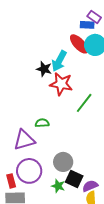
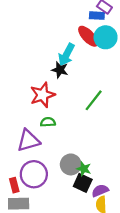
black star: (44, 69) -> (60, 70), moved
red star: (61, 84) -> (43, 95), moved, turned -30
green star: (58, 186) -> (84, 169), moved

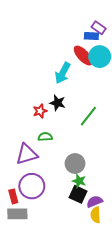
black star: (60, 70) -> (58, 103), moved
red star: (43, 95) -> (40, 111), size x0.6
gray circle: (71, 164) -> (75, 163), moved

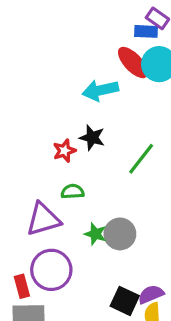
cyan arrow: (63, 73) -> (100, 90), turned 50
green star: (79, 181) -> (95, 234), moved
black square: (78, 194) -> (125, 301), moved

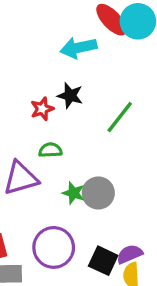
purple circle: (51, 270) -> (54, 247), moved

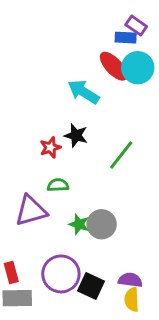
cyan arrow: (78, 48) -> (84, 92), turned 44
purple semicircle: (130, 254) -> (130, 280), turned 30
black square: (103, 261) -> (91, 286), moved

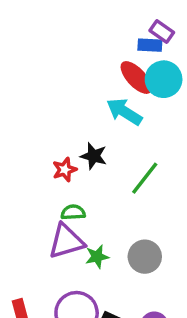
cyan arrow: (84, 92) -> (124, 112), moved
purple triangle: (31, 211) -> (66, 241), moved
green star: (79, 224) -> (97, 257), turned -30
gray circle: (102, 224) -> (145, 257), moved

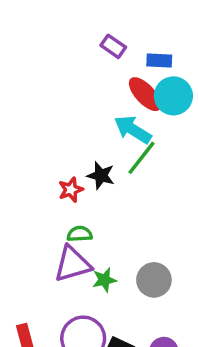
purple rectangle: (162, 31) -> (113, 46), moved
green line: (145, 178) -> (142, 158), moved

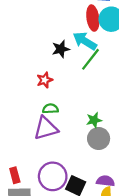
red ellipse: (145, 94) -> (93, 18), turned 35
black star: (101, 176) -> (61, 49), moved, turned -30
green star: (104, 280) -> (94, 120), moved

